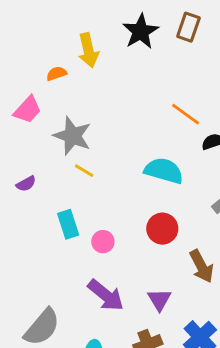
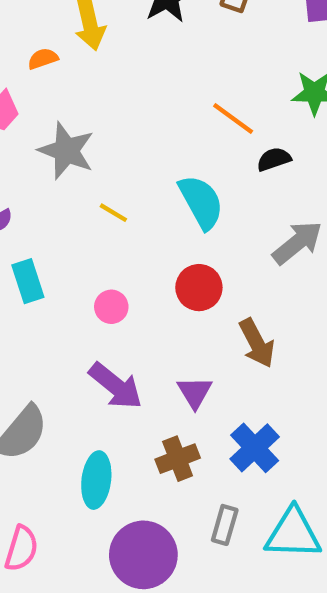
yellow line: (84, 171) -> (113, 213), moved
cyan semicircle: (164, 171) -> (201, 202), turned 45
cyan rectangle: (68, 224) -> (28, 281), moved

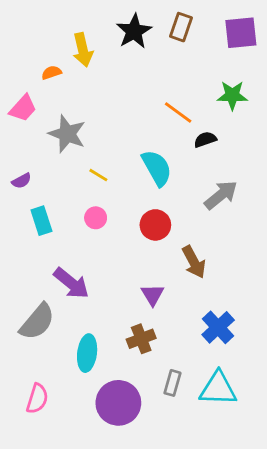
pink circle: (111, 307) -> (96, 218), moved
purple arrow: (116, 386) -> (71, 283), moved
blue cross: (255, 448) -> (218, 327), moved

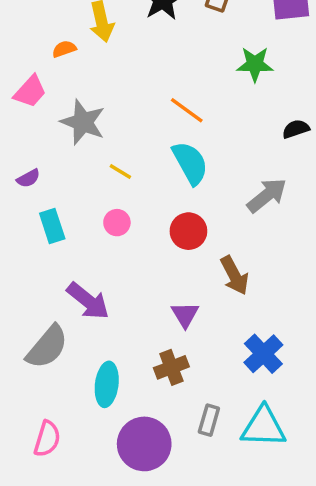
green star: (232, 95) -> (255, 64), moved
orange line: (178, 112) -> (187, 110), moved
black semicircle: (205, 140) -> (296, 129), moved

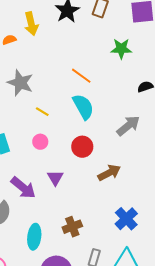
brown arrow: (234, 275) -> (109, 173), turned -90
purple triangle: (185, 315) -> (55, 178), moved

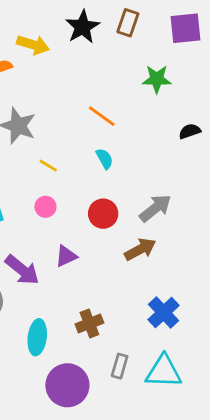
yellow arrow: (31, 24) -> (33, 45), turned -60
cyan semicircle: (83, 107) -> (105, 159), size x0.6
gray arrow: (128, 126) -> (155, 208), moved
purple triangle: (55, 178) -> (66, 256), turned 36

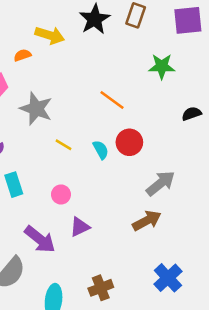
cyan semicircle: (105, 159) -> (101, 150), moved
pink circle: (45, 207) -> (61, 195), moved
red circle: (103, 214) -> (129, 142), moved

